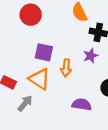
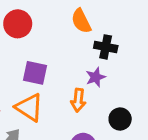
orange arrow: (66, 68) -> (78, 100), moved

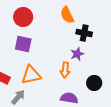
purple square: (35, 73) -> (23, 44), moved
orange triangle: (29, 107) -> (31, 75), turned -45

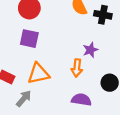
black cross: (84, 33) -> (103, 15), moved

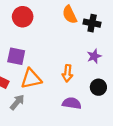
purple square: (29, 39) -> (16, 56), moved
purple star: (90, 50) -> (94, 56), moved

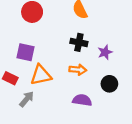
black cross: (92, 23) -> (79, 42), moved
orange arrow: (67, 73) -> (78, 70), turned -91

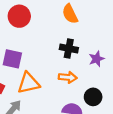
black circle: (109, 84) -> (93, 97), moved

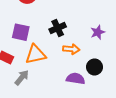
black cross: (69, 48) -> (58, 28), moved, turned -35

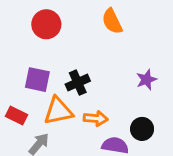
black cross: (58, 28) -> (78, 83), moved
orange arrow: (71, 49) -> (96, 118), moved

